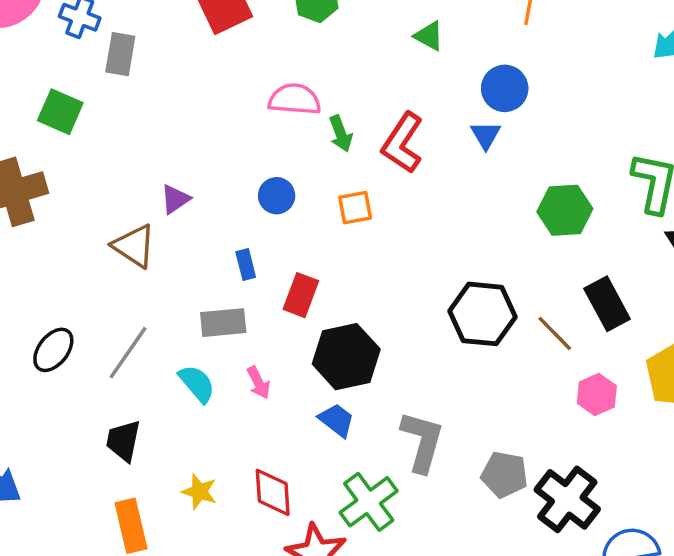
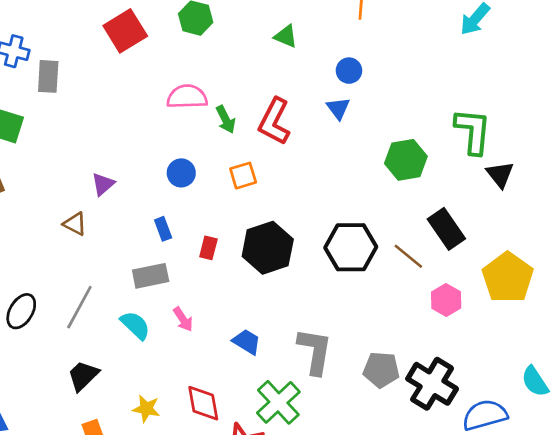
blue circle: (505, 88) -> (349, 71), size x0.7
brown triangle: (134, 246) -> (75, 224), size x0.7
red rectangle: (301, 295) -> (208, 248), size x0.7
black hexagon: (346, 357) -> (268, 248), moved
black trapezoid: (123, 441) -> (83, 376), turned 40

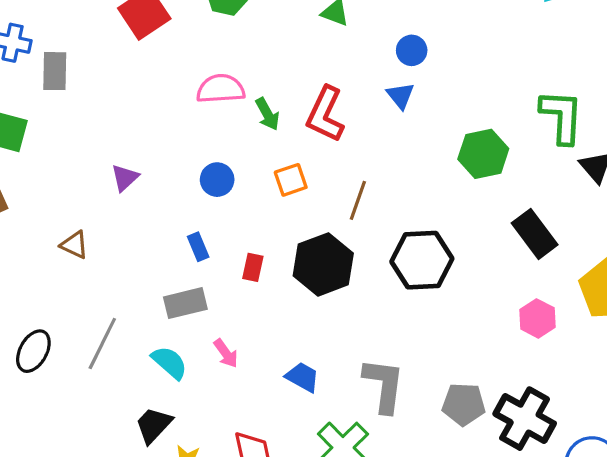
purple triangle: (103, 184) -> (125, 178), moved
brown triangle: (75, 224) -> (74, 245), moved
brown line: (408, 256) -> (358, 200), moved, turned 72
black trapezoid: (83, 376) -> (154, 425), moved

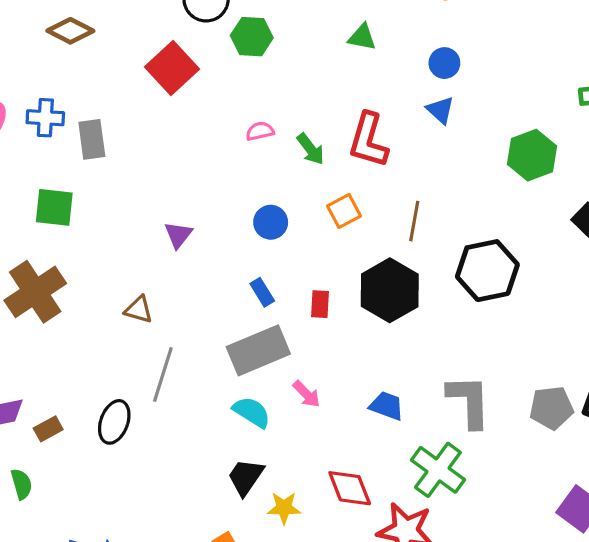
pink semicircle: (221, 89) -> (260, 131), size x0.6
gray rectangle: (185, 303) -> (258, 350), size x1.4
gray line: (102, 344) -> (163, 375), moved

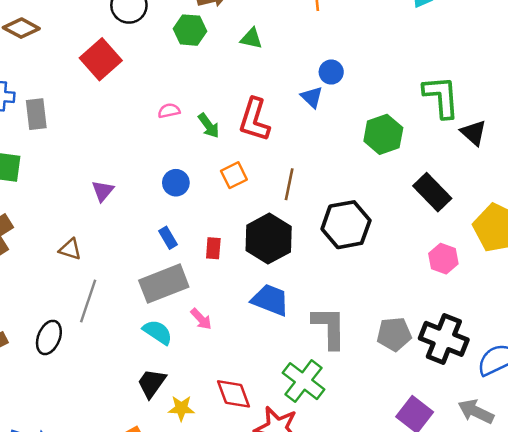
green hexagon: (252, 37) -> (190, 30), moved
blue circle: (444, 63) -> (331, 72), moved
blue trapezoid: (387, 406) -> (270, 300), moved, size x1.4

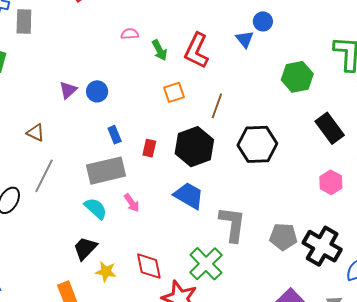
blue circle: (176, 183) -> (97, 91), moved

